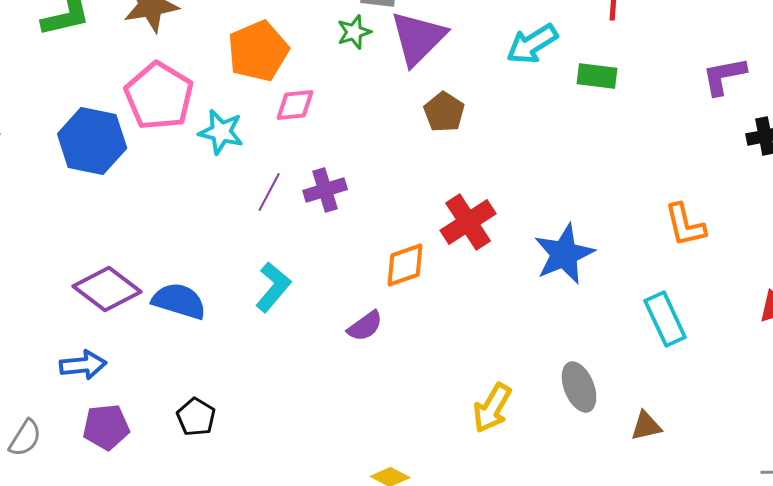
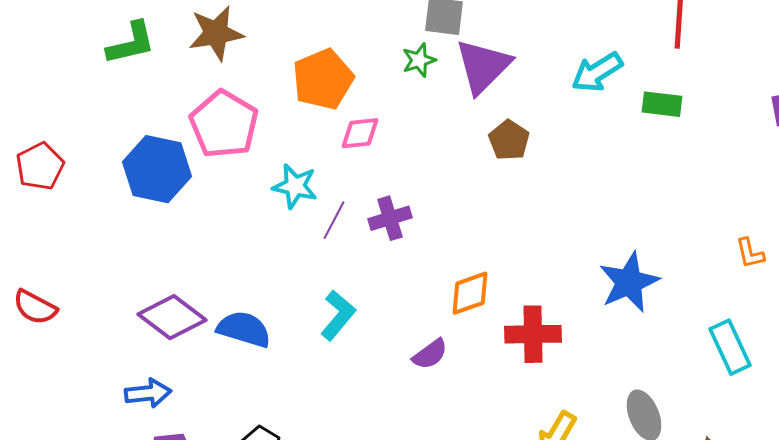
cyan star: (221, 132) -> (295, 186), moved
red cross: (468, 222) -> (533, 334), moved, turned 32
orange L-shape: (685, 225) -> (750, 253), size x0.7

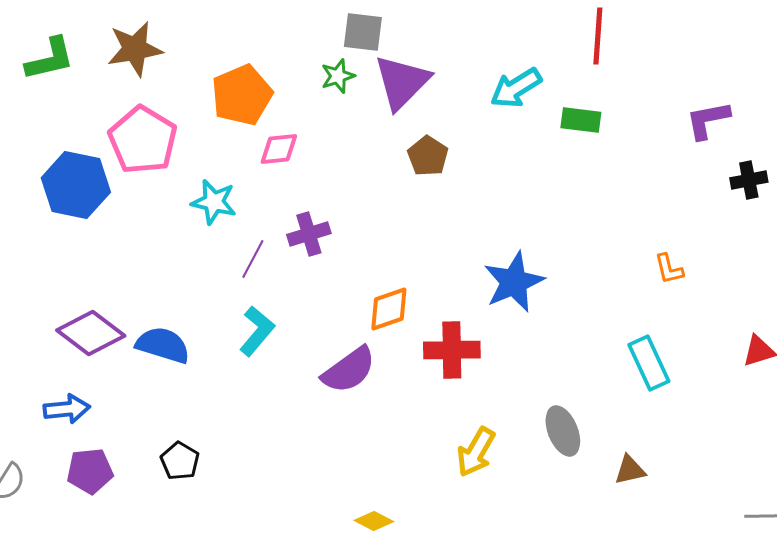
purple line: (334, 220) -> (253, 259), moved
blue star: (629, 282) -> (514, 282), moved
purple semicircle: (430, 354) -> (349, 370), size x1.5

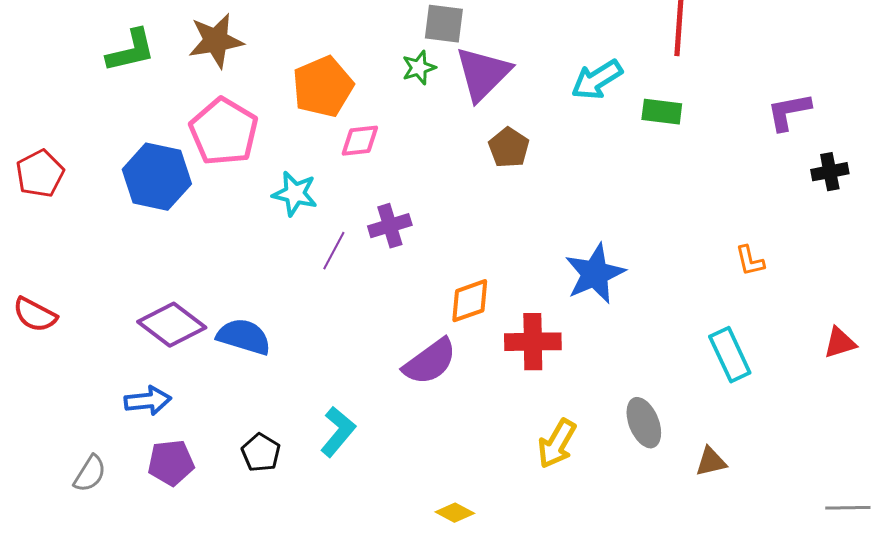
cyan L-shape: (257, 331) -> (338, 432), moved

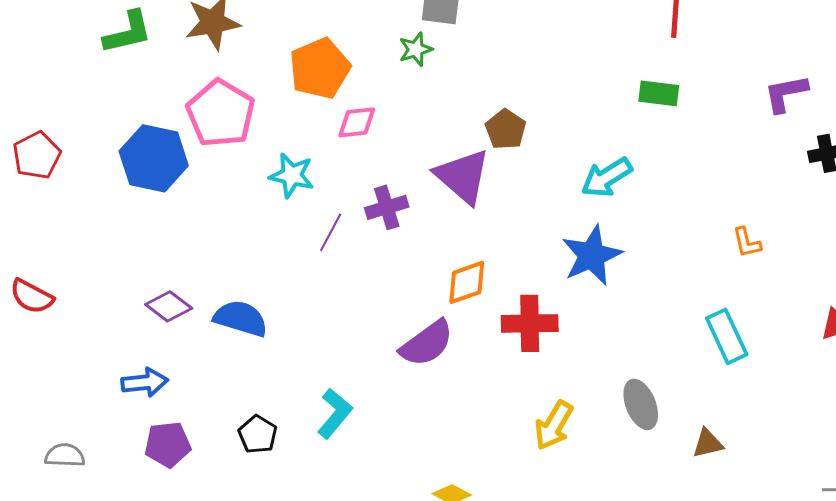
purple triangle: (483, 74) -> (463, 176), moved, turned -34
cyan arrow: (597, 80) -> (607, 177), moved
purple diamond: (172, 325) -> (169, 306), size x0.7
gray semicircle: (90, 474) -> (65, 455), moved, turned -120

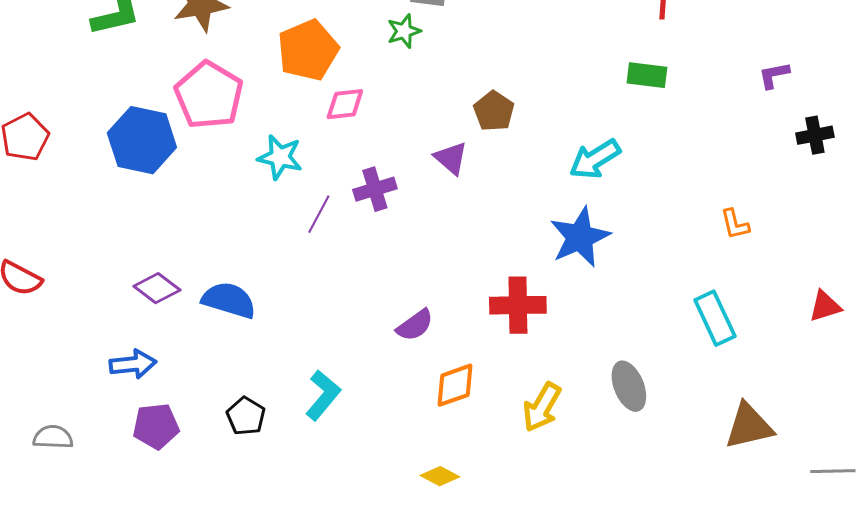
purple L-shape: (786, 93) -> (774, 75), size x0.7
purple triangle: (463, 176) -> (451, 158), size x0.6
orange diamond: (467, 282) -> (455, 385), moved
purple semicircle: (427, 343) -> (415, 325), size x0.7
brown triangle: (708, 443) -> (749, 426), moved, size x1.6

